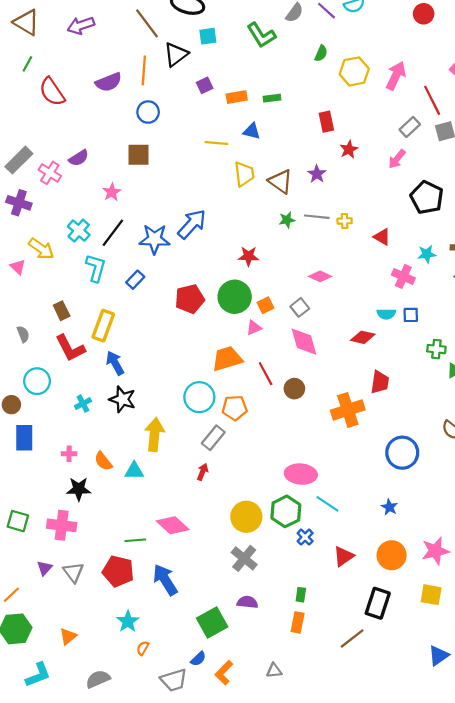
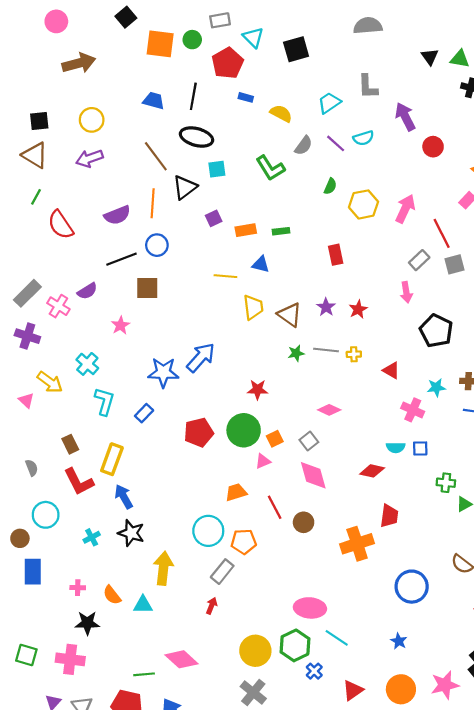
red star: (349, 149) -> (358, 309), moved
pink arrow: (397, 159) -> (406, 292), turned -48
black line: (113, 233) -> (122, 259), moved, turned 32
orange trapezoid: (227, 359) -> (236, 492), size x0.7

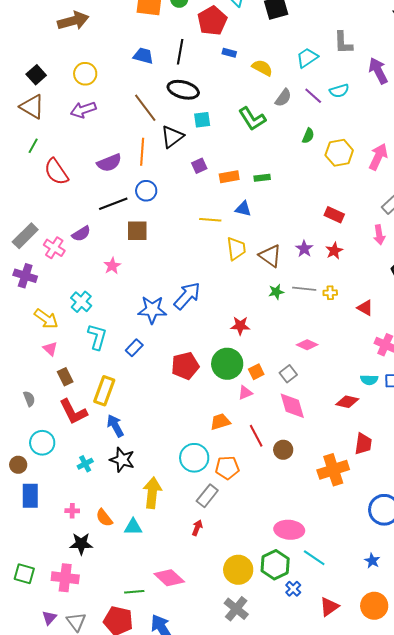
black square: (39, 121) -> (36, 75), turned -36
red rectangle: (336, 255) -> (334, 215), moved, turned -54
pink triangle: (26, 400) -> (50, 349), moved

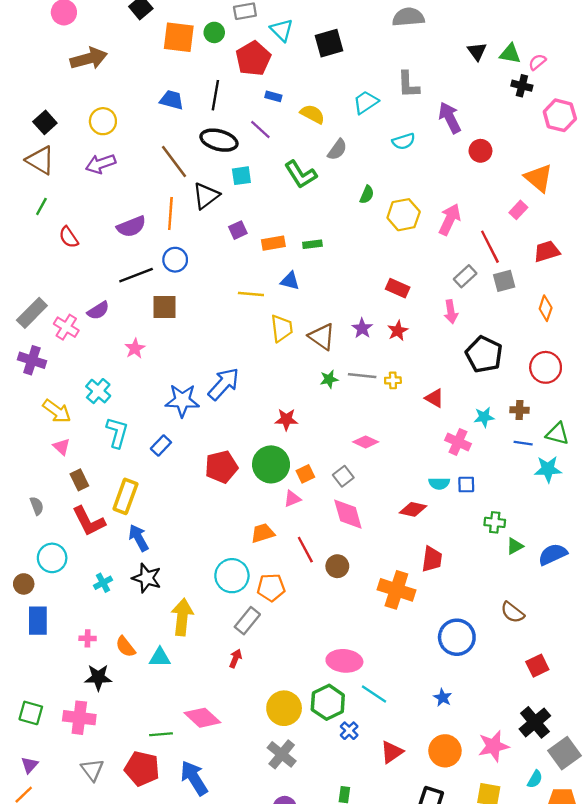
purple line: (313, 96) -> (260, 129), moved
red semicircle: (56, 172) -> (69, 237), size x0.7
orange cross: (333, 470) -> (396, 590), turned 36
purple triangle: (49, 618) -> (30, 765), moved

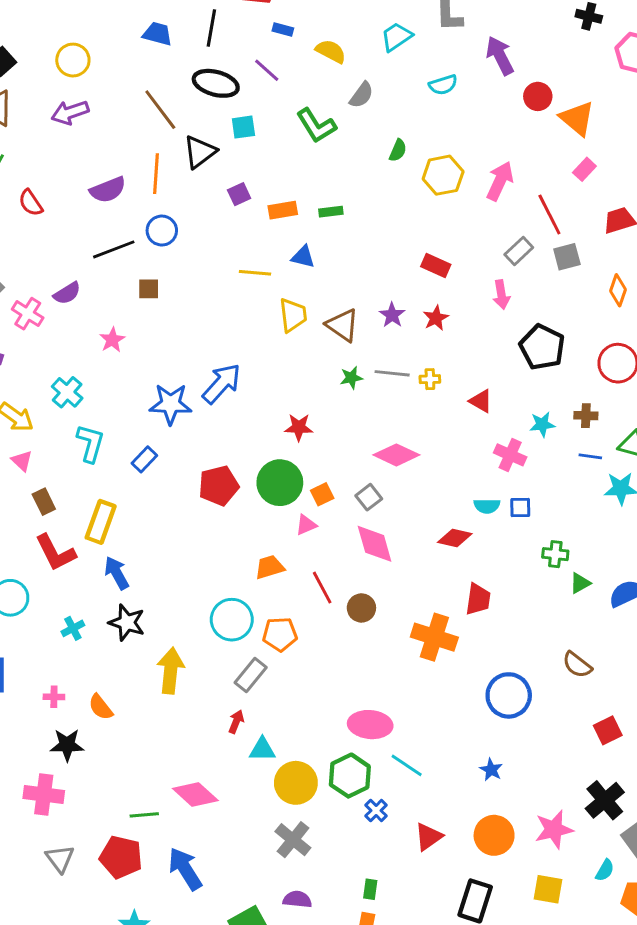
orange triangle: (538, 178) -> (577, 118), moved
brown square: (165, 307) -> (149, 289), size x0.7
pink diamond: (366, 442) -> (396, 455), size x1.4
cyan triangle: (160, 657) -> (262, 749), moved

